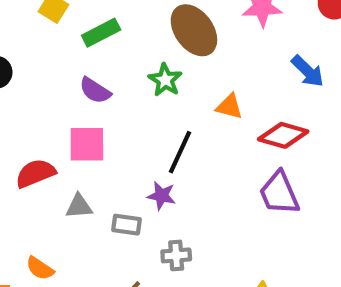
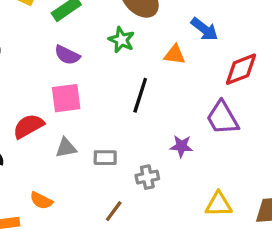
blue arrow: (308, 71) -> (204, 29), moved
red diamond: (283, 135) -> (241, 69), moved, turned -30
purple star: (161, 196) -> (181, 146), moved

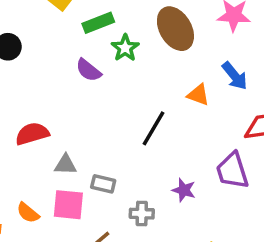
green star: (121, 40) -> (125, 48), moved
pink square: (66, 98) -> (68, 205), moved

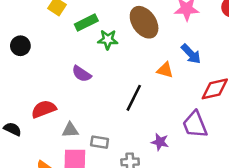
green star: (125, 48) -> (108, 40), turned -30
purple semicircle: (88, 70) -> (82, 74), moved

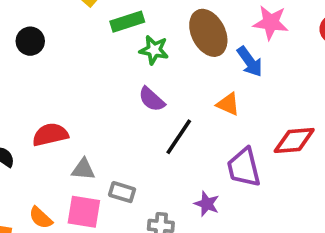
blue arrow: (191, 54) -> (250, 62), moved
purple semicircle: (82, 74) -> (152, 99), moved
purple trapezoid: (195, 125) -> (244, 167), moved

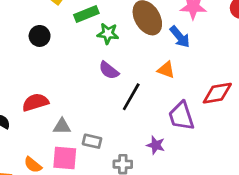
black circle: (30, 41) -> (40, 36), moved

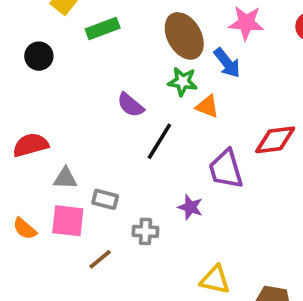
green star: (108, 34) -> (183, 82), moved

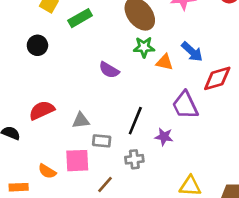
blue arrow: (227, 63) -> (192, 52), moved
black line: (159, 141) -> (135, 121), moved
gray triangle: (65, 178) -> (81, 121), moved

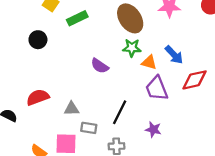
purple trapezoid: (185, 105) -> (157, 88), moved
purple star: (164, 137) -> (153, 129), moved

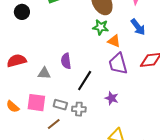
blue arrow: (174, 55) -> (138, 27), moved
purple semicircle: (100, 66) -> (66, 61), moved, turned 42
gray rectangle: (89, 128) -> (60, 105), moved

